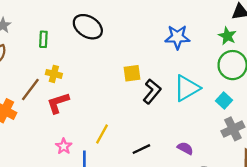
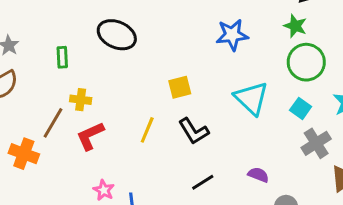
cyan triangle: (187, 88) -> (251, 98), turned -40
black L-shape: (152, 91) -> (194, 131), moved, turned 115
yellow line: (102, 134) -> (147, 130), moved

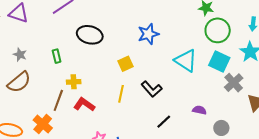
blue star: (232, 35) -> (148, 34), moved
yellow square: (180, 87) -> (126, 64), moved
cyan square: (301, 108) -> (219, 62), size x1.5
red L-shape: (90, 136) -> (84, 104), turned 70
orange cross: (24, 154) -> (43, 124), turned 30

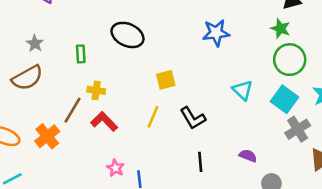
blue star: (148, 34) -> (216, 33), moved
cyan triangle: (186, 61) -> (242, 90), size x0.7
black line: (164, 122) -> (200, 162), turned -63

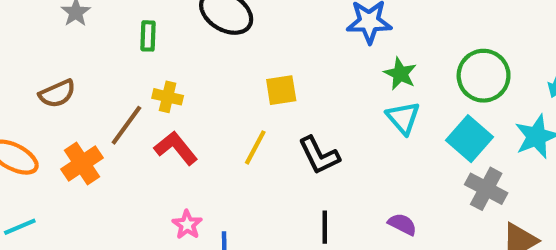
green star: (280, 29) -> (400, 74), moved
brown semicircle: (27, 78) -> (57, 94), moved, size x0.7
gray cross: (298, 129) -> (486, 189), turned -35

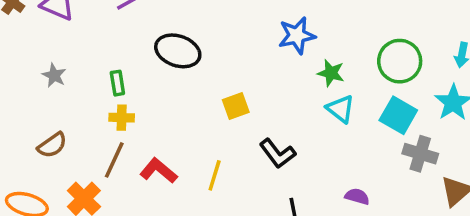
yellow cross: (168, 97) -> (122, 118), moved
yellow line: (255, 147) -> (215, 175), moved

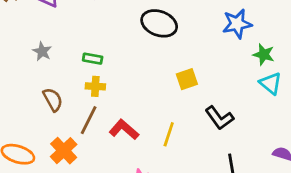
black ellipse: (178, 51) -> (159, 23), moved
green rectangle: (117, 83) -> (93, 59), turned -72
brown semicircle: (52, 145) -> (53, 100), moved, turned -85

